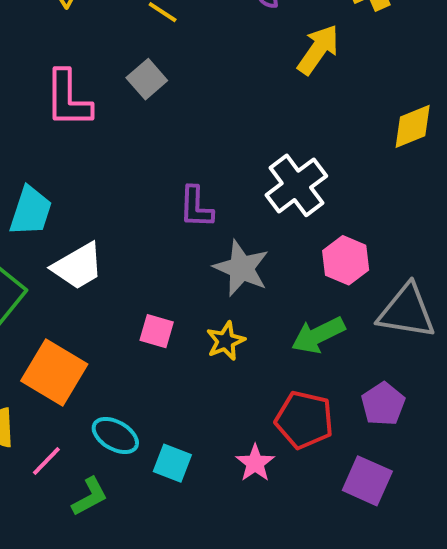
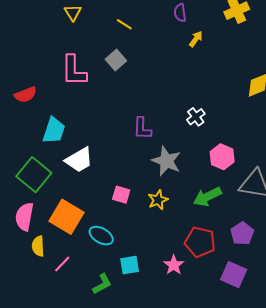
yellow arrow: (318, 50) -> (196, 39), moved, size x0.6
white cross: (296, 185) -> (196, 117), size x0.6
cyan ellipse: (115, 436) -> (101, 236), moved
cyan square: (172, 463) -> (130, 265), turned -30
green L-shape: (90, 497) -> (102, 284), moved

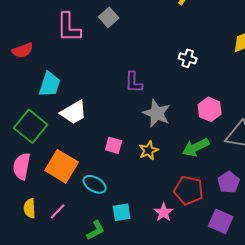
white cross: (196, 117) -> (188, 58), moved, turned -36
yellow semicircle: (38, 246) -> (30, 208), moved

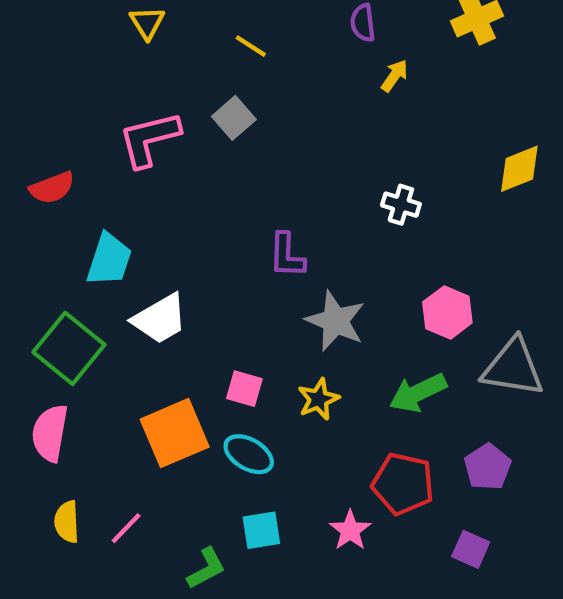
pink L-shape: (69, 27) -> (149, 139), turned 76
orange square: (62, 166) -> (175, 433), moved, turned 36
cyan ellipse: (95, 184) -> (249, 454), moved
purple square: (221, 221) -> (471, 549), size x0.7

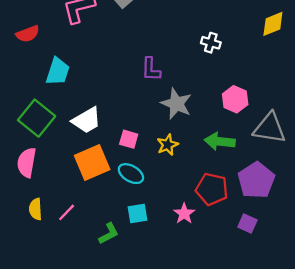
white trapezoid: (160, 319) -> (87, 120), moved
green arrow: (418, 393) -> (220, 141), turned 32
purple pentagon: (488, 467) -> (256, 180), size x1.5

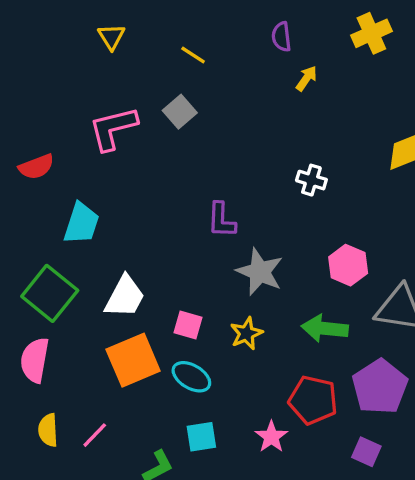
white trapezoid: (87, 120) -> (125, 297), turned -32

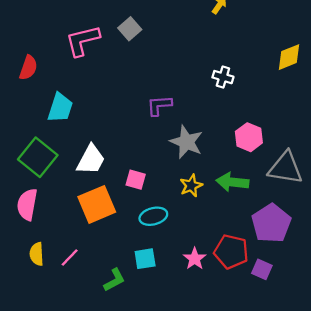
red semicircle: (36, 167) -> (28, 68), turned -50
purple L-shape: (221, 220) -> (159, 105), turned 84
yellow star: (246, 333) -> (191, 186), moved
cyan ellipse: (191, 377) -> (153, 216), moved, turned -44
red pentagon: (313, 400) -> (231, 252), moved

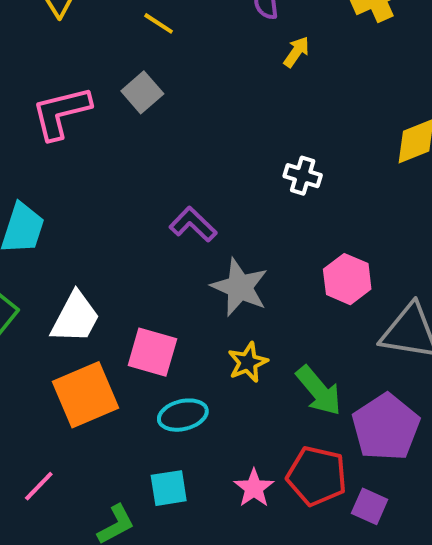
purple L-shape: (159, 105) -> (193, 224), turned 48
pink square: (136, 180) -> (152, 352), size x1.4
green arrow: (232, 182) -> (319, 391), moved, turned -136

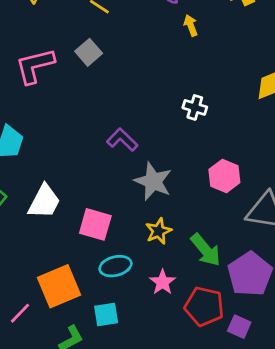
yellow arrow: (296, 52) -> (191, 25), turned -55
orange square: (85, 395) -> (59, 286), moved
pink star: (254, 488) -> (163, 282), moved

